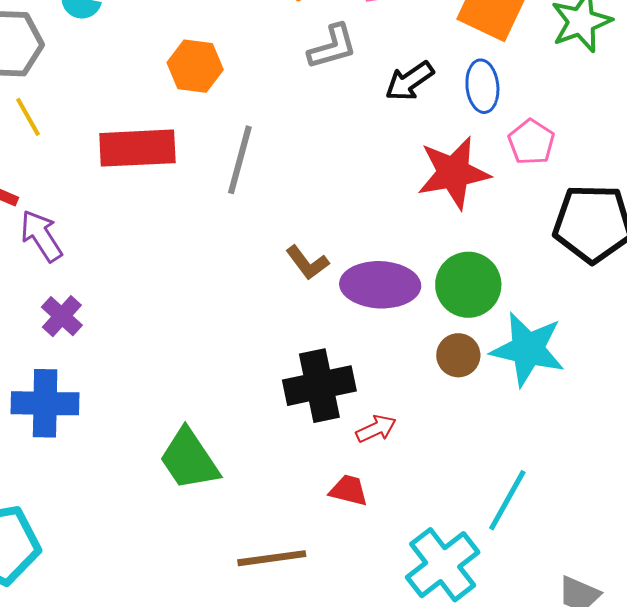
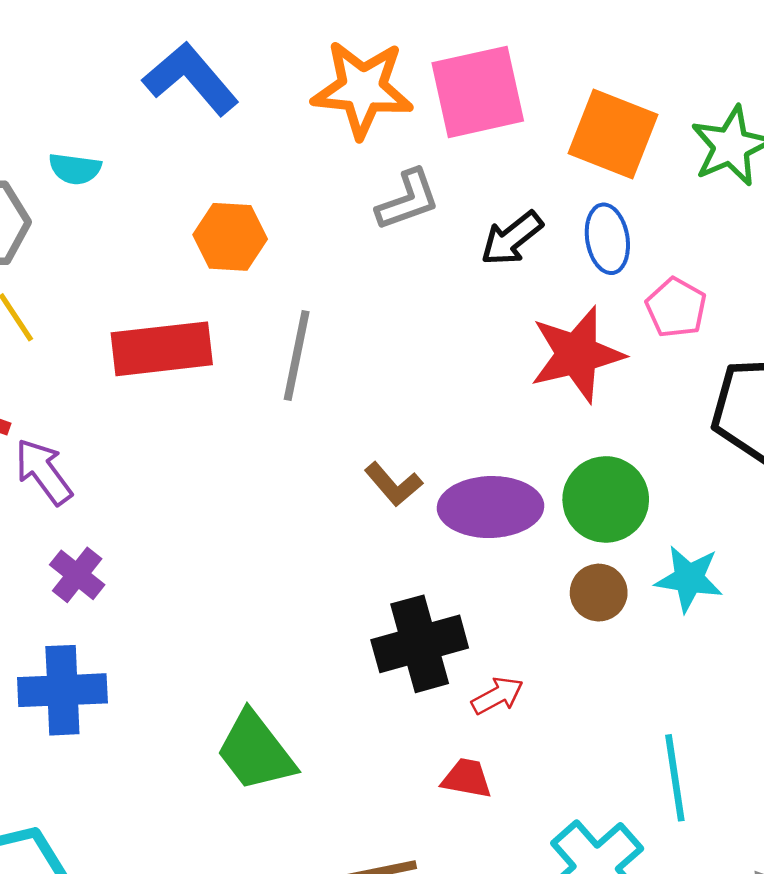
cyan star: (528, 349) -> (689, 579), size x0.7
cyan line: (507, 500) -> (675, 778), turned -34

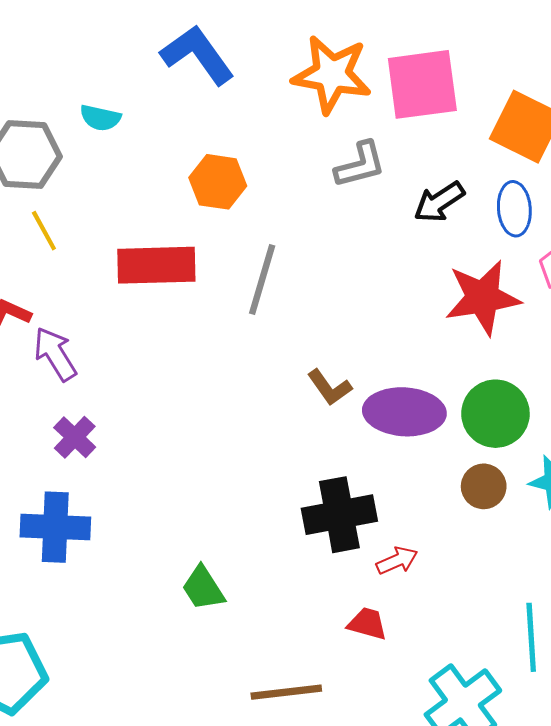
green trapezoid: (256, 751) -> (203, 588), size x0.7

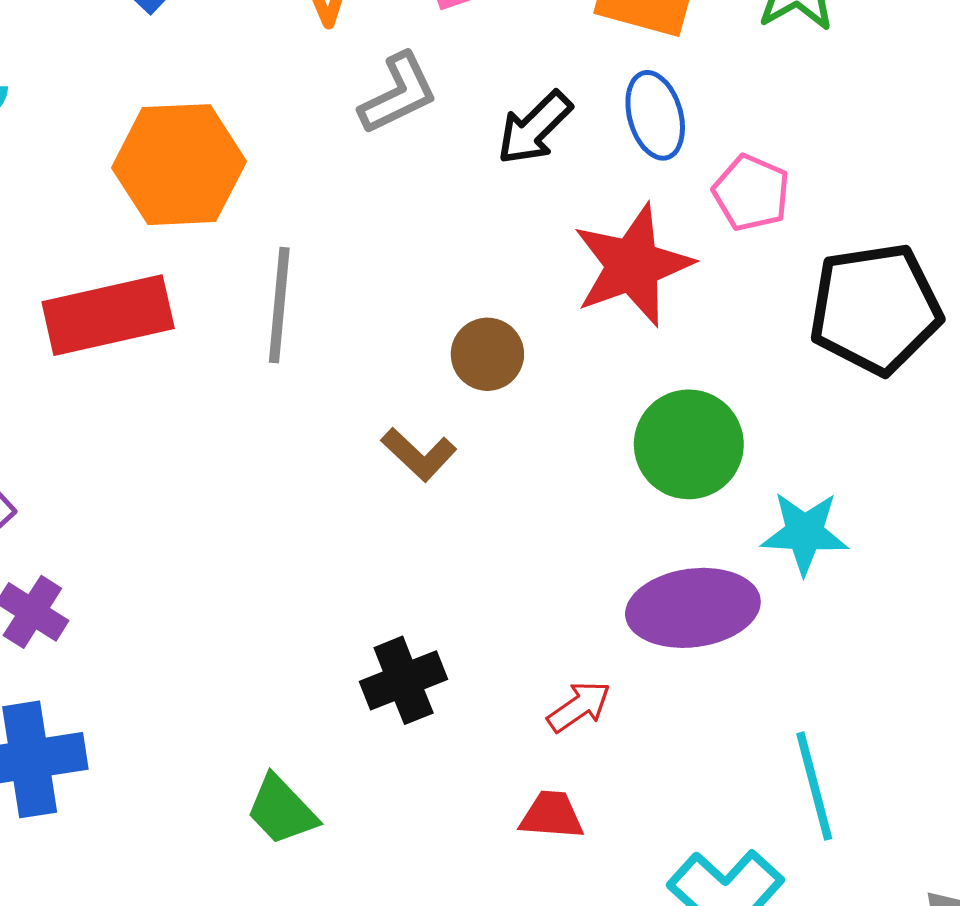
orange hexagon: (218, 182) -> (179, 165), size x1.4
purple ellipse: (404, 412) -> (693, 608), moved
brown circle: (484, 486) -> (487, 354), moved
black cross: (339, 515) -> (404, 680), moved, size x0.7

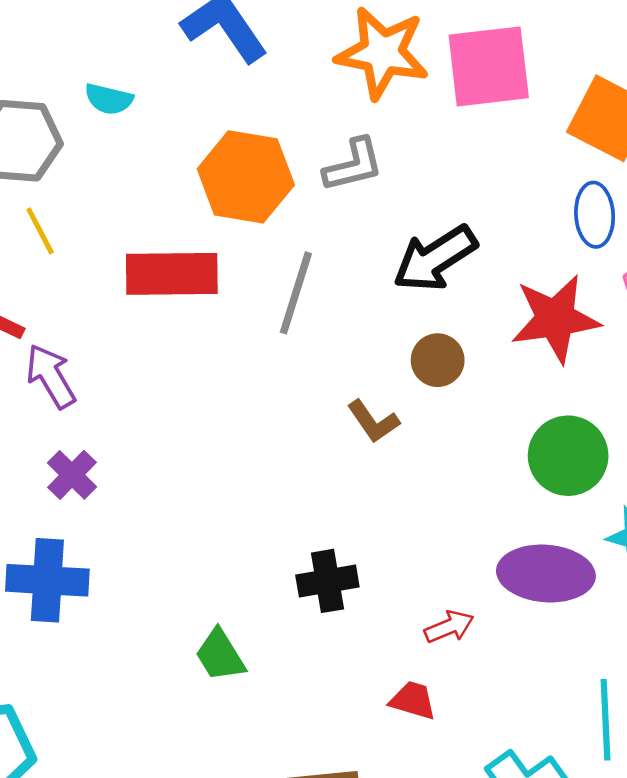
gray L-shape: (398, 94) -> (353, 165), moved
black arrow: (534, 128) -> (435, 258), moved, size x1.4

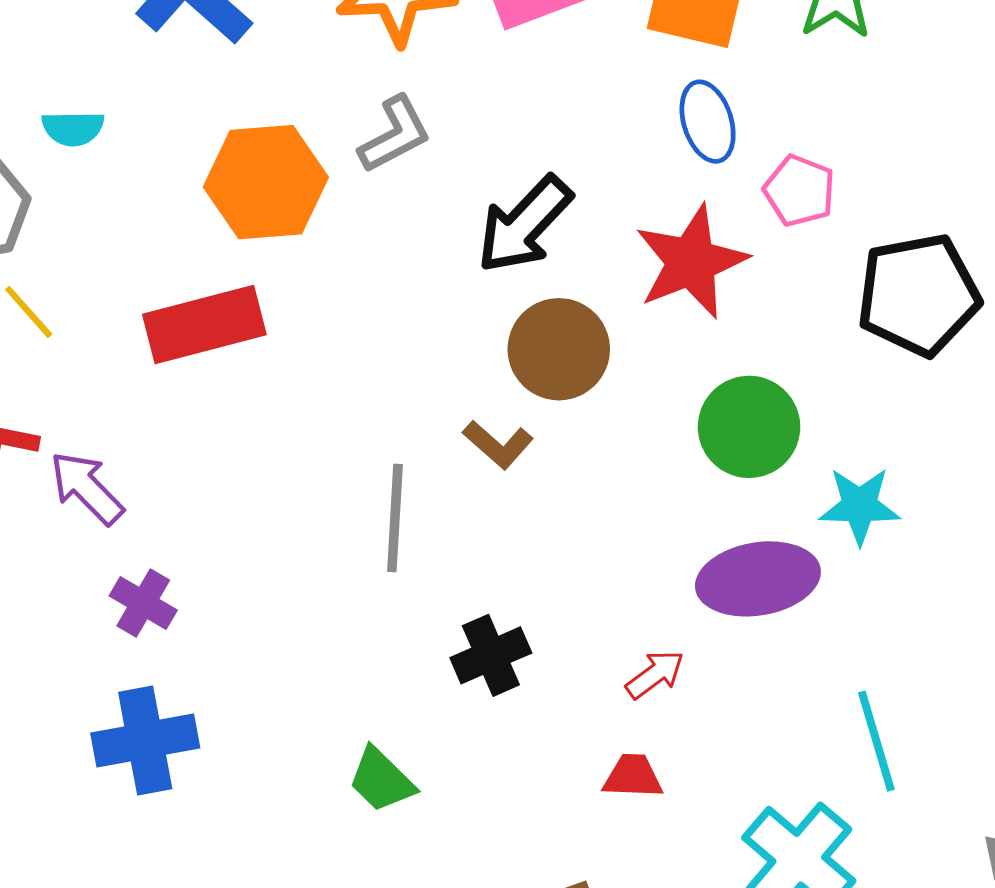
gray line: (296, 293) -> (395, 518), moved
brown circle: (438, 360) -> (559, 349), size x1.5

